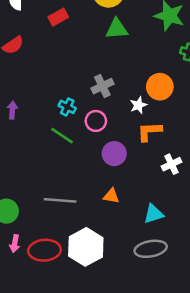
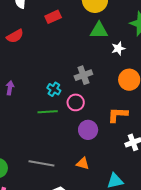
white star: (138, 105) -> (118, 48), moved
green line: (62, 136) -> (48, 112), turned -42

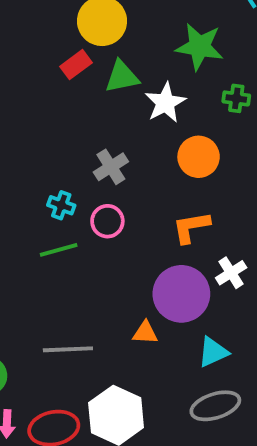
red rectangle: (53, 17) -> (76, 65), moved
white star: (118, 48) -> (165, 103), size x1.5
purple circle: (88, 130) -> (181, 294), moved, size x1.5

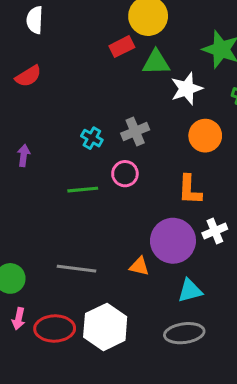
cyan cross: (61, 205) -> (92, 138), moved
orange L-shape: (191, 227) -> (190, 190), turned -88

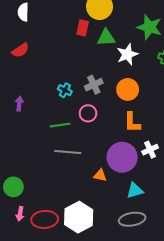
red rectangle: (122, 47) -> (83, 28), turned -49
orange circle: (205, 136) -> (128, 89), moved
gray line: (77, 269) -> (68, 152), moved

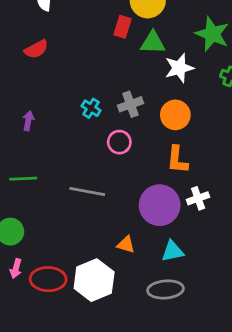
green line: (60, 125) -> (23, 179), moved
orange triangle: (100, 175) -> (126, 245), moved

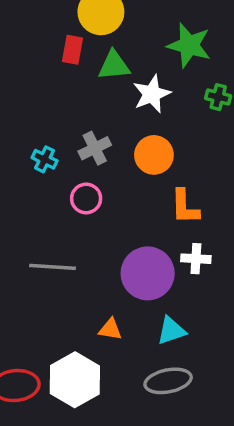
orange L-shape: (177, 160) -> (185, 207), moved
white cross: (198, 198) -> (196, 259), turned 30

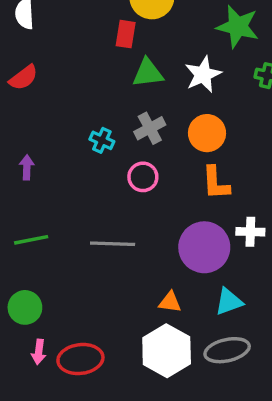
green triangle: (114, 66) -> (148, 73), moved
orange L-shape: (185, 207) -> (216, 183), moved
white hexagon: (75, 380) -> (167, 351), moved

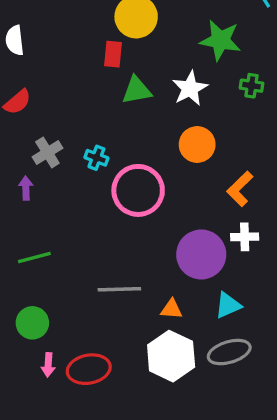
gray cross: (150, 128) -> (47, 153), moved
pink circle: (143, 177) -> (138, 190), size x1.8
orange L-shape: (216, 183) -> (240, 189), moved, turned 52
gray line: (113, 244) -> (119, 289), moved

